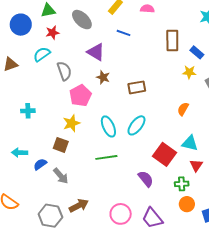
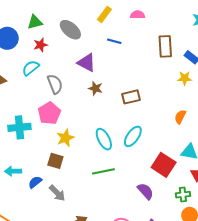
pink pentagon: (80, 96) -> (49, 113), moved
cyan cross: (28, 111) -> (19, 127), size x1.5

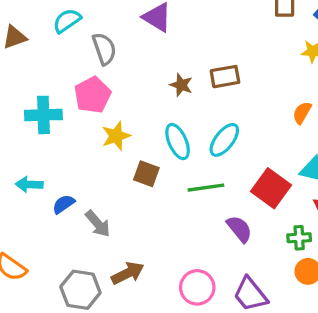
brown star: (95, 88) -> (181, 85), moved
brown square: (55, 161) -> (146, 174), moved
green line: (103, 171) -> (206, 188), moved

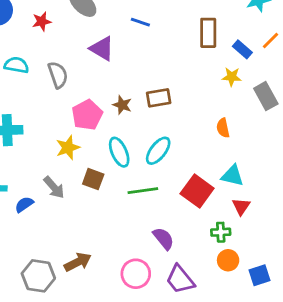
cyan semicircle: (67, 21) -> (16, 65), moved, turned 45
pink pentagon: (93, 95) -> (87, 115), moved
orange semicircle: (302, 113) -> (223, 128), turned -42
gray arrow: (98, 224) -> (54, 187), moved
purple semicircle: (239, 229) -> (163, 239), moved

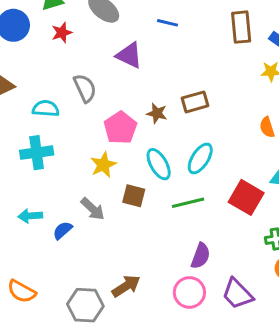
cyan semicircle: (16, 65) -> (46, 109), moved
purple semicircle: (163, 239) -> (201, 256), moved, turned 65

